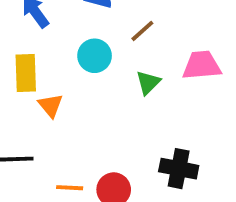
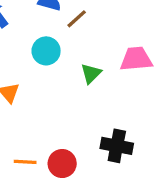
brown line: (142, 31) -> (77, 19), moved

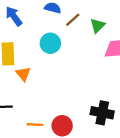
green triangle: (91, 73) -> (97, 26), moved

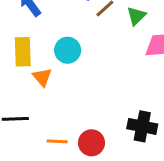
cyan circle: (50, 43) -> (68, 50), moved

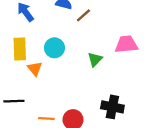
green triangle: (136, 16) -> (95, 59), moved

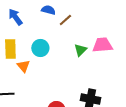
green triangle: (95, 59) -> (80, 50), moved

